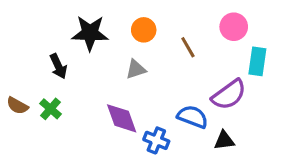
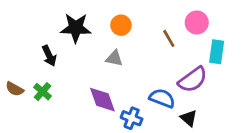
brown line: (188, 47) -> (169, 38), moved
gray triangle: (136, 69) -> (114, 58), turned 30
black triangle: (224, 140) -> (189, 118), turned 48

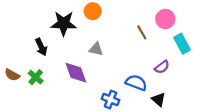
orange circle: (121, 25) -> (93, 11), moved
cyan rectangle: (217, 52) -> (182, 44), turned -36
purple semicircle: (193, 80) -> (162, 67), size x0.6
purple diamond: (102, 100) -> (76, 73), moved

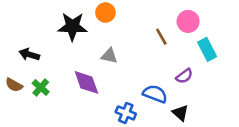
black arrow: (41, 47) -> (29, 54), moved, turned 132

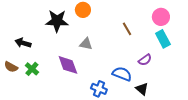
pink circle: (188, 21) -> (161, 17), moved

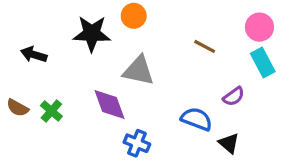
brown line: (127, 29) -> (205, 46), turned -32
black arrow: (23, 43) -> (34, 55), moved
gray triangle: (86, 44) -> (139, 71), size x1.5
blue cross: (99, 89) -> (137, 143), moved

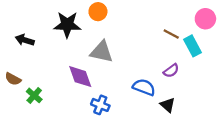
pink circle: (259, 27) -> (205, 19), moved
brown line: (205, 46) -> (171, 34), moved
green cross: (51, 111) -> (34, 95), moved

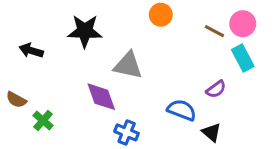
orange circle: (98, 12) -> (161, 15), moved
pink circle: (205, 19) -> (243, 24), moved
brown line: (171, 34) -> (214, 31), moved

